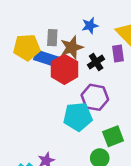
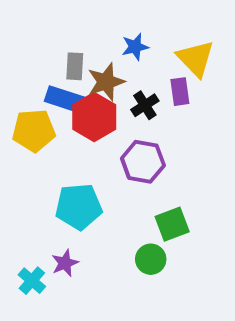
yellow pentagon: (27, 47) -> (34, 131), moved
cyan pentagon: (78, 117) -> (79, 207), moved

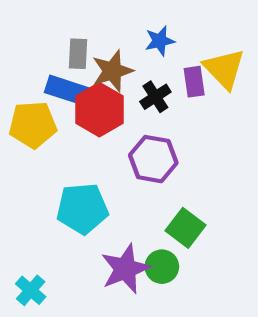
blue star: (135, 47) -> (160, 41), moved
yellow triangle: (196, 58) -> (224, 69), moved
green square: (172, 224) -> (185, 228), turned -32
purple star: (65, 263) -> (125, 269), moved, size x1.6

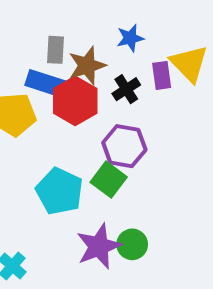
cyan pentagon: (82, 209) -> (59, 191), turned 30
green square: (185, 228) -> (109, 180), moved

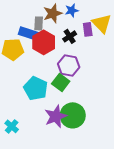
gray rectangle: (56, 50) -> (39, 23), moved
brown star: (87, 66) -> (53, 13), moved
green circle: (132, 244) -> (73, 115), size x1.6

